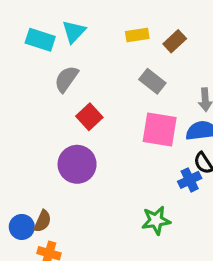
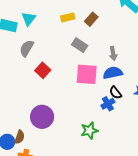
purple circle: (77, 164) -> (42, 117), moved

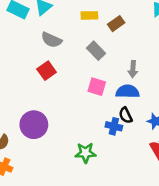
gray semicircle: (27, 48) -> (51, 40), moved, turned -108
pink square: (87, 74) -> (97, 87), size x0.7
blue cross: (108, 104) -> (114, 126), turned 32

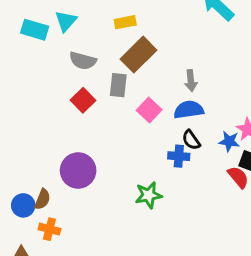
brown rectangle: (116, 24) -> (138, 55), moved, size x1.6
gray rectangle: (96, 51) -> (118, 85), moved, turned 60
pink square: (97, 87) -> (149, 110), turned 36

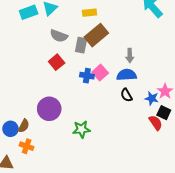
cyan rectangle: (35, 30) -> (29, 12), turned -42
gray rectangle: (118, 85) -> (81, 45), moved
blue cross: (179, 156) -> (87, 76), moved
green star: (149, 195) -> (82, 129), moved

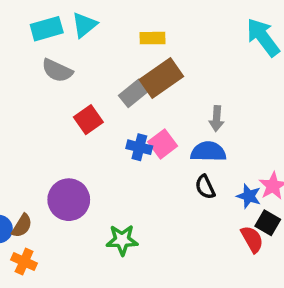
gray semicircle: (59, 36) -> (57, 71), moved
gray rectangle: (81, 45) -> (133, 93), turned 35

